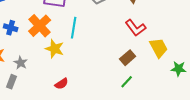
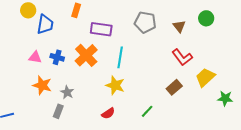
yellow trapezoid: (159, 48) -> (205, 77), turned -105
yellow star: (55, 49) -> (115, 85), moved
green line: (127, 82) -> (147, 111), moved

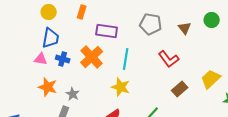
yellow circle: (28, 10) -> (49, 12), moved
blue trapezoid: (45, 24) -> (51, 38), moved
red L-shape: (182, 57) -> (169, 59), moved

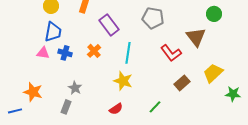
brown triangle: (185, 28) -> (196, 37), moved, size x1.5
purple rectangle: (107, 31) -> (109, 25), turned 45
orange cross: (92, 57) -> (94, 51), size x0.6
orange star: (48, 87) -> (33, 92), moved

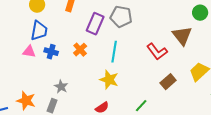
gray pentagon: (153, 18) -> (121, 17), moved
purple rectangle: (109, 25) -> (95, 24), turned 60
orange star: (33, 92) -> (26, 101), moved

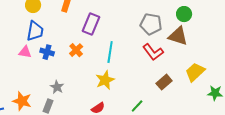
green circle: (200, 13) -> (184, 14), moved
gray pentagon: (121, 17) -> (151, 24), moved
brown triangle: (182, 36) -> (178, 36), turned -35
yellow star: (109, 80) -> (105, 80), turned 30

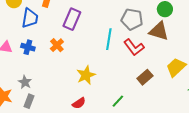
blue trapezoid: (35, 31) -> (30, 18), moved
cyan line: (110, 52) -> (109, 39), moved
gray star: (57, 87) -> (25, 82), moved

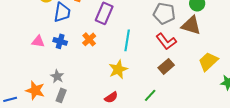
cyan line: (109, 39) -> (127, 40), moved
brown rectangle: (145, 77) -> (166, 66), moved

